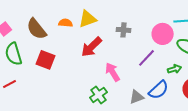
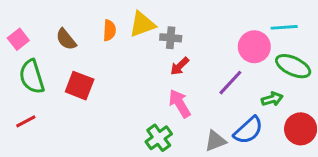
orange semicircle: (66, 23) -> (109, 30), turned 88
brown semicircle: (37, 29) -> (66, 39), size x0.7
gray cross: (124, 30) -> (171, 38), moved
red arrow: (92, 47) -> (180, 66), moved, size x0.6

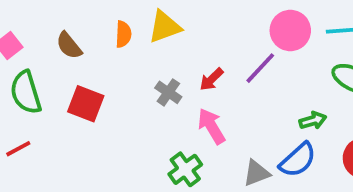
gray cross: (171, 38) -> (168, 92), moved, turned 30
pink circle: (254, 47) -> (290, 30), moved
purple line: (230, 83) -> (260, 68), moved
green arrow: (272, 99) -> (313, 121), moved

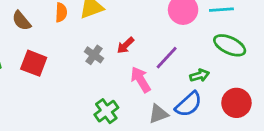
purple line: (260, 68) -> (167, 58), moved
pink arrow: (212, 126) -> (141, 80), moved

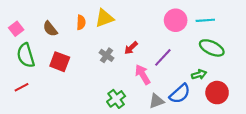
green arrow: (199, 75) -> (199, 74), moved

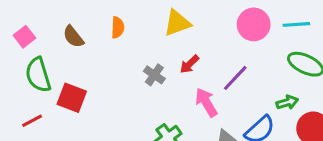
yellow triangle: (104, 18) -> (177, 23), moved
red square: (60, 62) -> (72, 98), moved

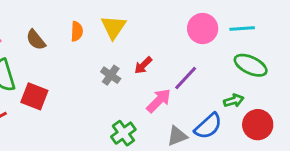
yellow triangle: (177, 23) -> (114, 27), moved, turned -36
pink arrow: (206, 102) -> (159, 101), turned 76

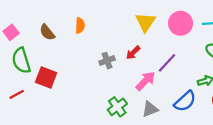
yellow triangle: (114, 27) -> (145, 22), moved
gray cross: (111, 75) -> (107, 61), turned 35
gray triangle: (177, 136) -> (150, 109), moved

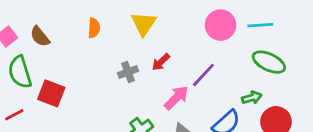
yellow triangle: (145, 22) -> (144, 24), moved
brown semicircle: (47, 32) -> (40, 36), moved

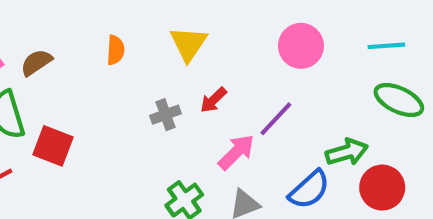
cyan line: (260, 25) -> (386, 46), moved
brown semicircle: (40, 36) -> (36, 63), turned 95
green ellipse: (269, 62) -> (399, 100), moved
green arrow: (252, 98) -> (347, 152), size x1.4

